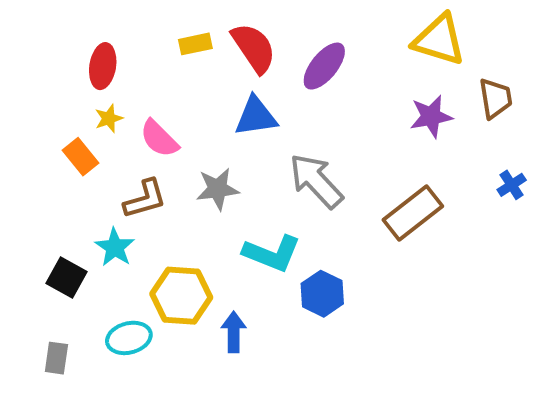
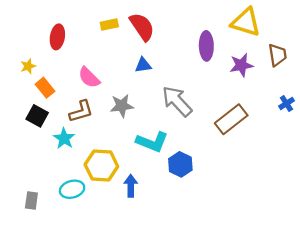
purple ellipse: (324, 66) -> (206, 46), moved, turned -40
blue triangle: (256, 116) -> (143, 65), size x0.7
yellow star: (109, 118) -> (28, 66), moved
black square: (66, 278) -> (37, 116), moved

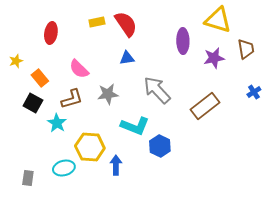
yellow star: (28, 66) -> (16, 61), moved

